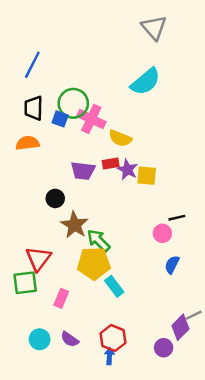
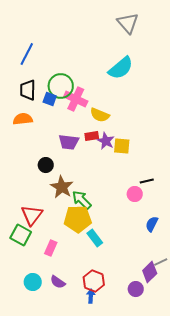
blue semicircle: (172, 265) -> (152, 224), moved
green square: (25, 283) -> (21, 235), turned 35

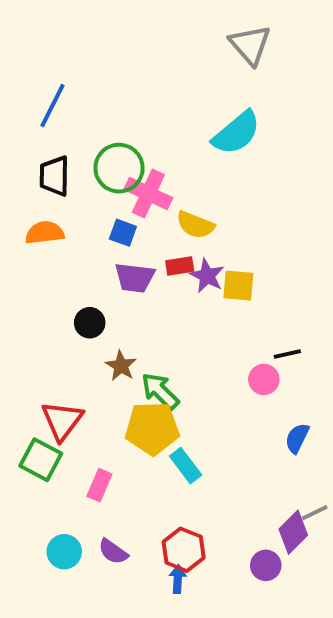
blue square: (50, 99) -> (123, 233), moved
brown star: (62, 187) -> (121, 366), size x0.7

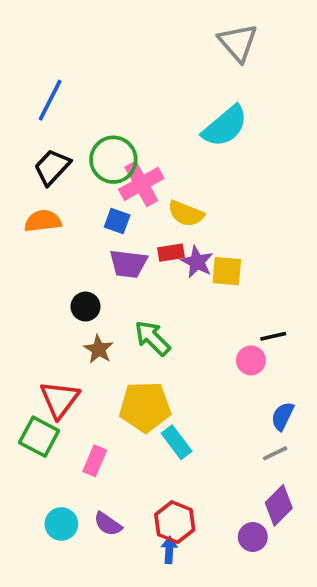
black trapezoid: (54, 176) -> (52, 167), turned 42
pink cross: (148, 194) -> (141, 184), turned 36
brown star: (121, 366) -> (99, 349), moved
green arrow: (160, 391) -> (152, 338), moved
gray line: (315, 513) -> (275, 453), moved

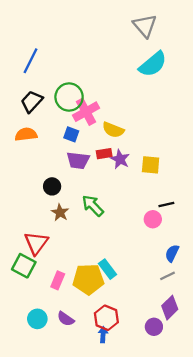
cyan semicircle: (225, 126) -> (153, 64), moved
yellow square: (227, 271) -> (151, 165), moved
yellow pentagon: (145, 407) -> (88, 279), moved

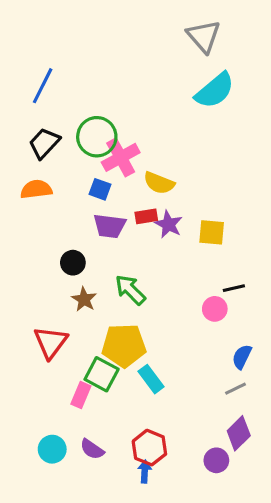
green square: (24, 266) -> (102, 374), moved
yellow pentagon: (88, 279) -> (124, 346), moved

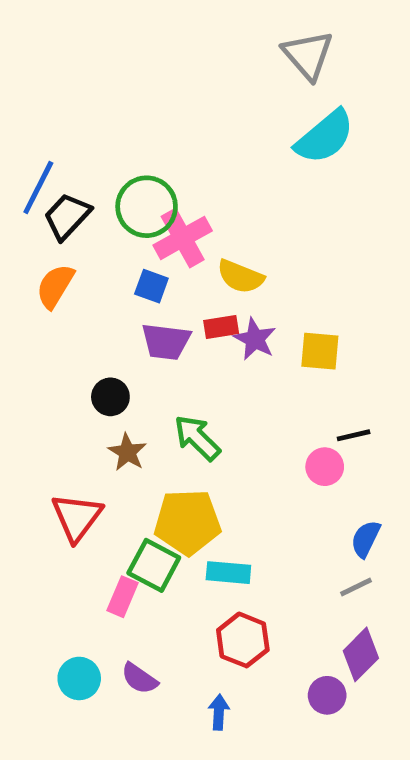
blue line: (43, 86) -> (38, 187), moved
orange semicircle: (36, 189) -> (55, 286), turned -52
cyan rectangle: (151, 379) -> (228, 573), turned -48
red hexagon: (149, 448) -> (243, 640), moved

